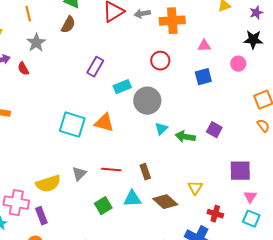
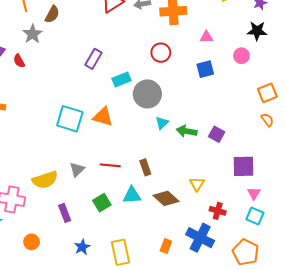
brown semicircle: (68, 25) -> (52, 14), moved
purple square: (214, 130) -> (217, 134), moved
purple rectangle: (41, 216) -> (65, 213), moved

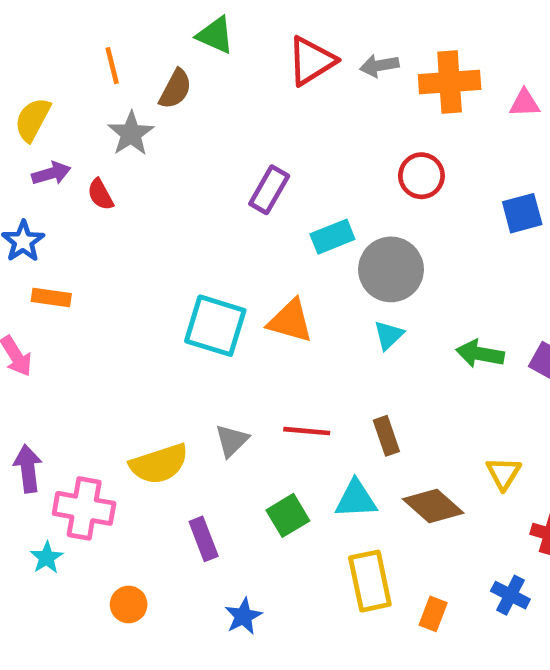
pink triangle: (206, 37) -> (525, 103), moved
cyan triangle: (162, 123) -> (389, 335), moved
blue cross: (200, 238) -> (510, 595), size x0.6
yellow rectangle: (120, 252) -> (370, 581), moved

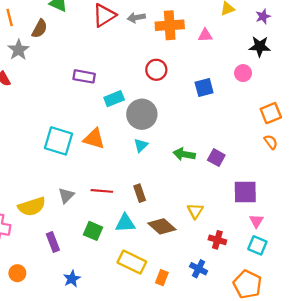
purple rectangle: (269, 190) -> (84, 76), turned 70
green square: (288, 515) -> (93, 231), turned -36
yellow rectangle: (370, 581) -> (132, 262), turned -52

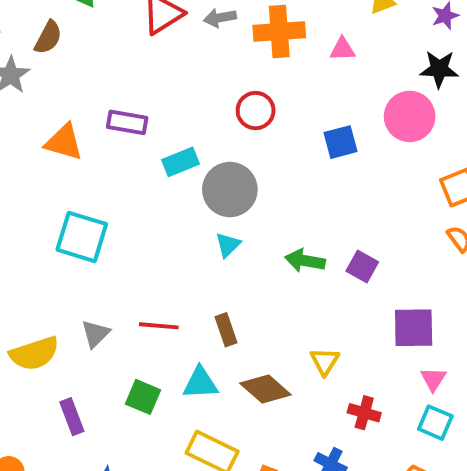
pink circle: (243, 73) -> (410, 116), size x1.6
orange triangle: (94, 139) -> (64, 142), moved

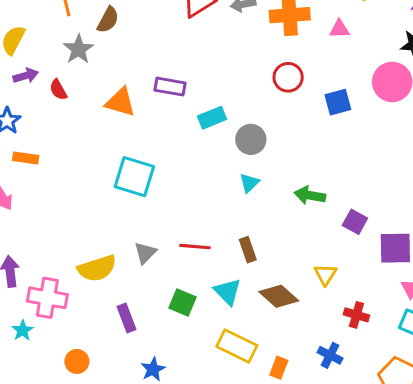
red circle: (256, 111) -> (288, 77), moved
gray circle: (230, 190) -> (251, 139), size x0.7
purple square: (362, 267) -> (355, 222), moved
cyan triangle: (200, 383) -> (228, 292), turned 48

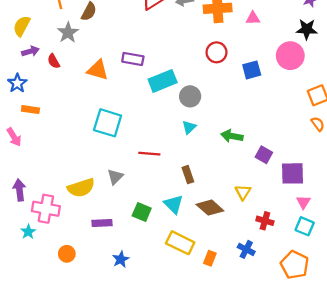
cyan rectangle: (212, 118) -> (163, 81), size x1.4
red line: (195, 247) -> (149, 154), moved
purple rectangle: (127, 318) -> (102, 223), turned -72

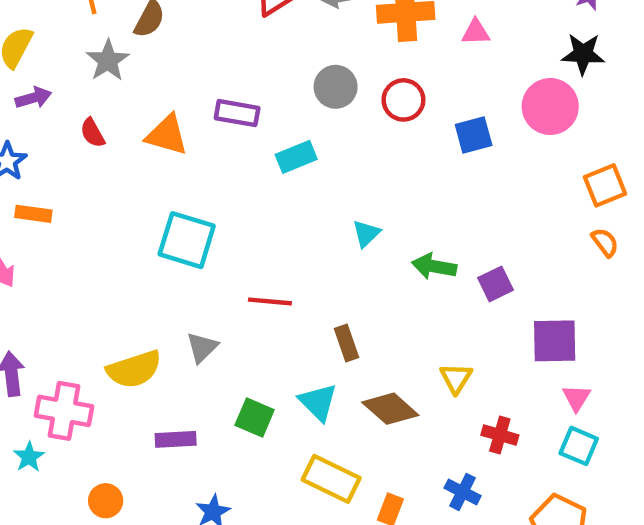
red semicircle: (54, 61) -> (92, 133), moved
cyan rectangle: (163, 81) -> (296, 157), size x0.7
gray circle: (190, 96) -> (336, 87), moved
cyan triangle: (189, 127) -> (366, 234), moved
purple square: (264, 155) -> (495, 284), moved, turned 35

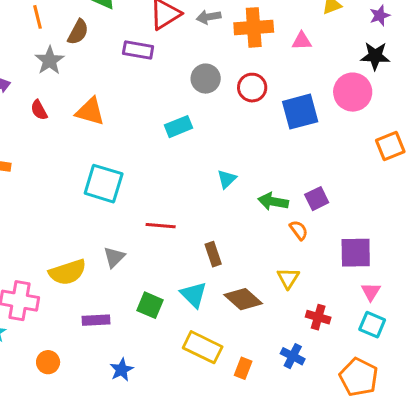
purple rectangle: (237, 113) -> (138, 50), moved
blue square: (474, 135) -> (300, 112), size x1.4
orange semicircle: (605, 242) -> (299, 230), moved
purple square: (495, 284) -> (317, 199), moved

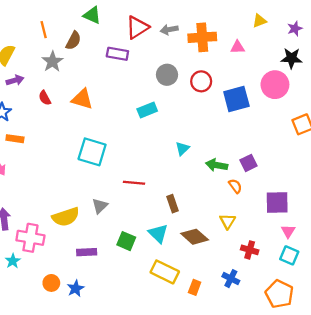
blue star: (122, 370) -> (76, 288), moved

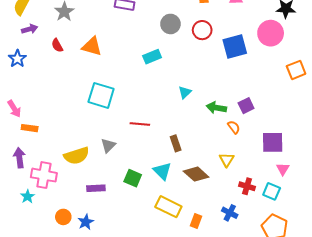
orange rectangle: (15, 139) -> (30, 128), moved
cyan square: (289, 255) -> (272, 191), moved

